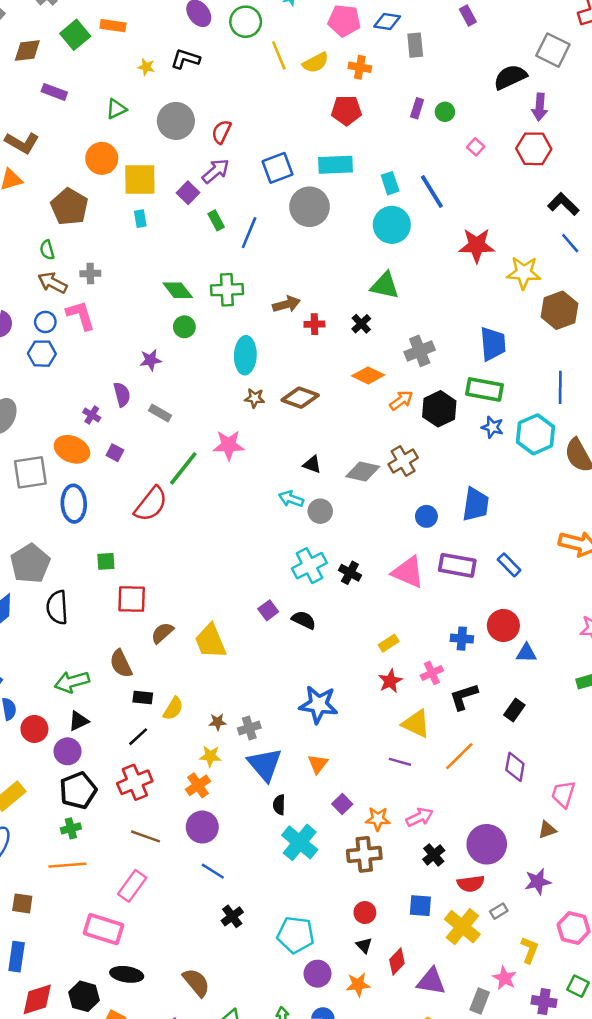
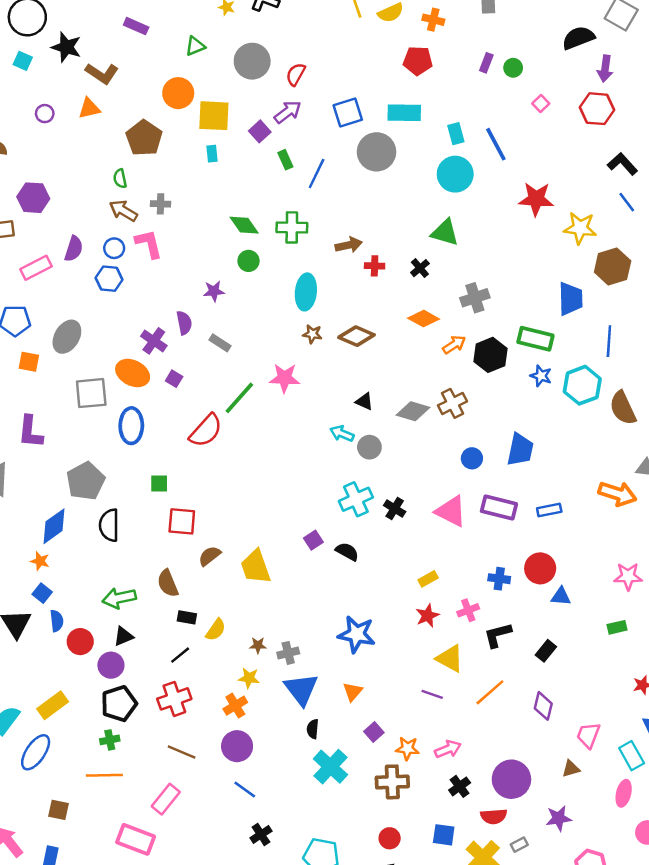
blue trapezoid: (493, 344) -> (571, 299), moved
purple cross: (92, 415) -> (154, 341), size x1.5
blue rectangle: (509, 565) -> (549, 510), turned -60

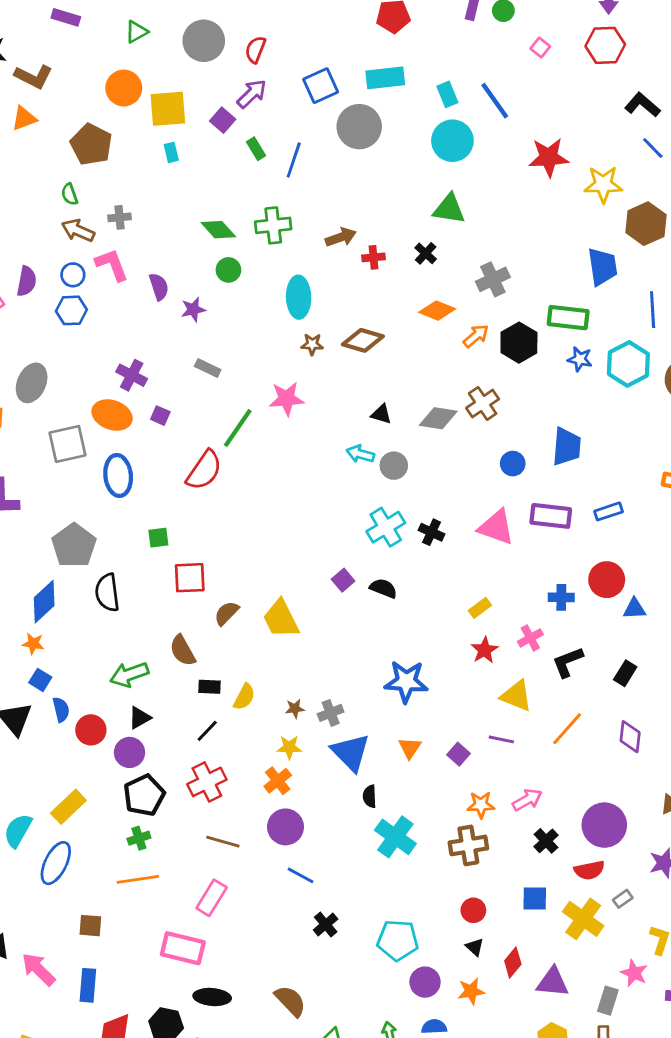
purple semicircle: (184, 323) -> (159, 287), moved
purple square: (374, 732) -> (459, 754), moved

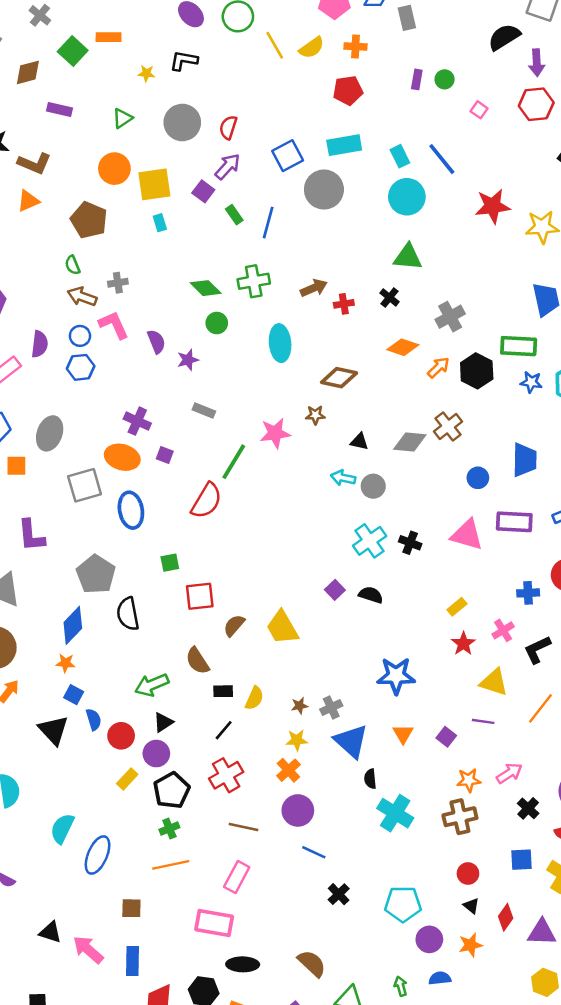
brown star: (312, 344) -> (315, 415), moved
yellow rectangle: (68, 807) -> (127, 779), moved, size x0.7

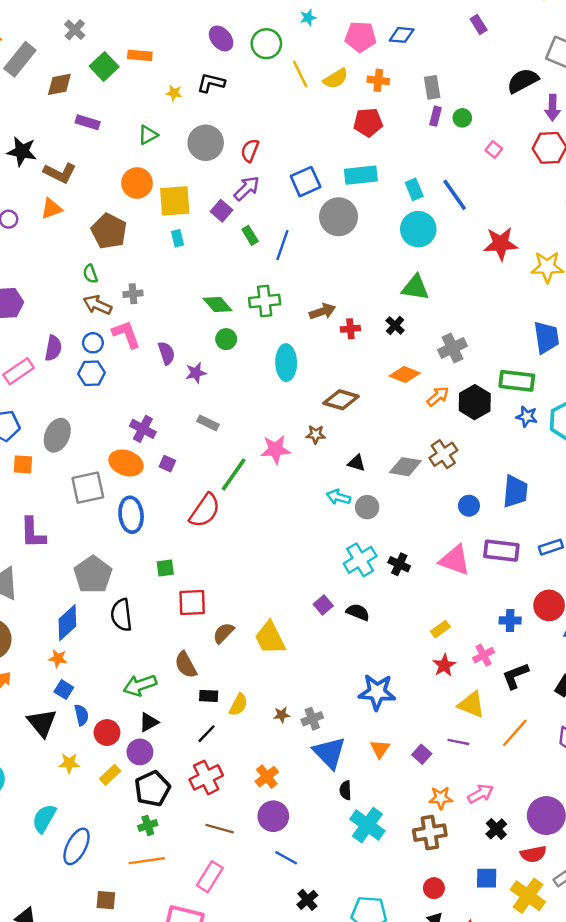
gray rectangle: (407, 18) -> (432, 87), moved
yellow star: (297, 740) -> (69, 763), moved

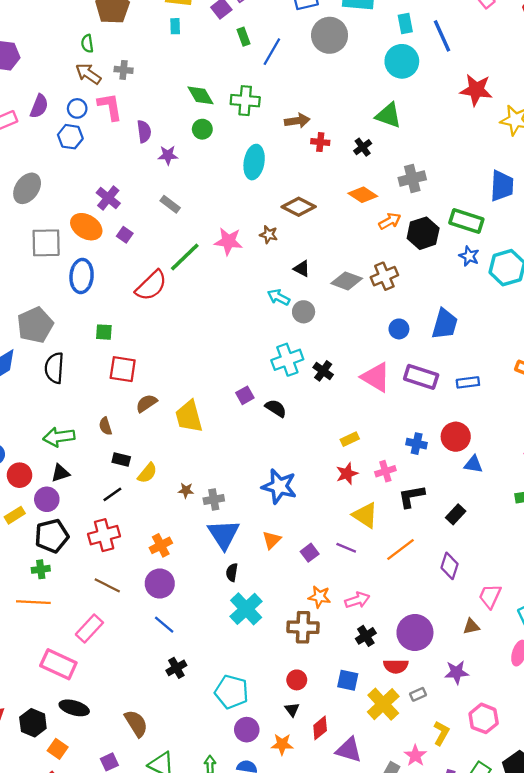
brown semicircle: (186, 665) -> (105, 426), size x0.7

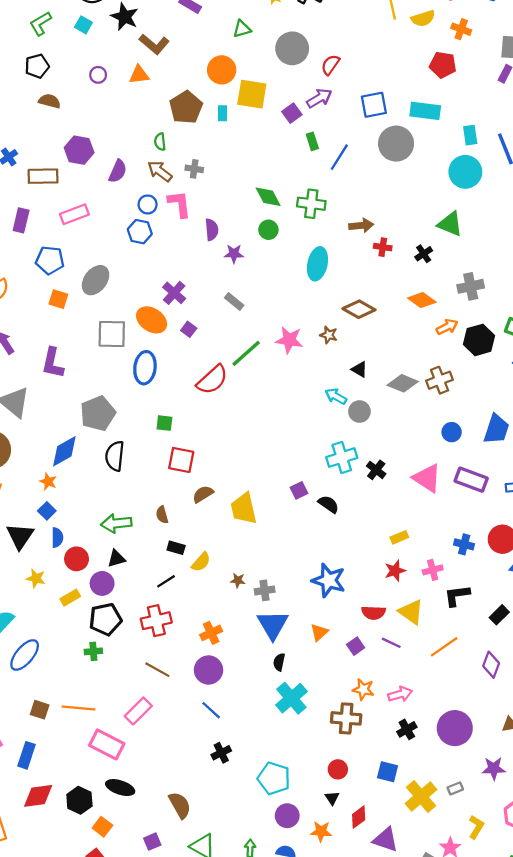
cyan rectangle: (175, 26) -> (223, 113), moved
purple semicircle: (39, 106) -> (118, 171), moved
orange line: (33, 602) -> (78, 708), moved
red semicircle: (396, 666) -> (373, 613), moved

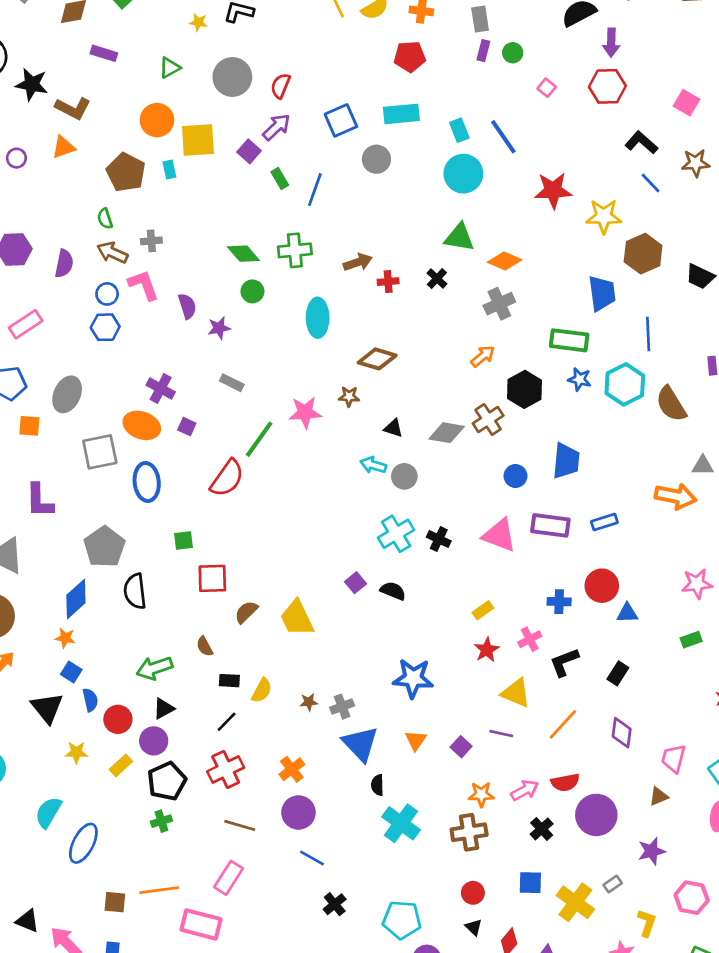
gray circle: (396, 144) -> (376, 159), size x0.7
orange diamond: (422, 300) -> (505, 261), moved
black hexagon: (479, 340) -> (525, 389), moved
red semicircle: (373, 613) -> (565, 782), moved

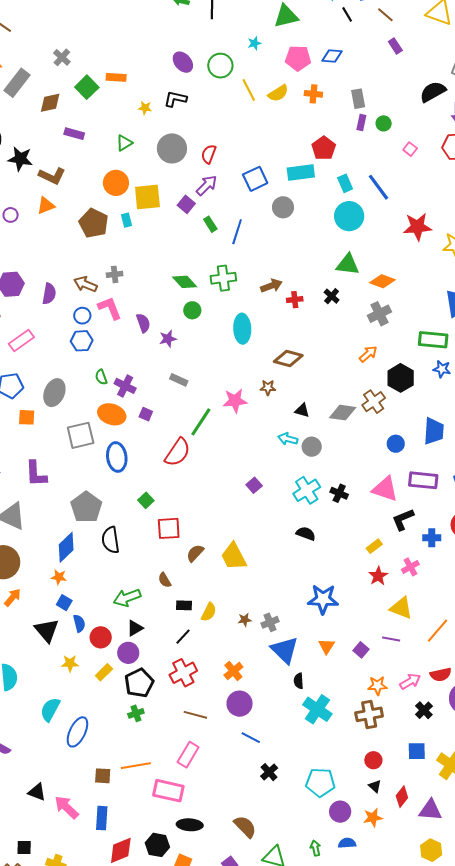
red pentagon: (410, 57) -> (324, 148), moved, turned -30
green semicircle: (105, 219) -> (101, 377), moved
green square: (183, 541) -> (146, 500), turned -35
purple square: (355, 583) -> (254, 485), moved
black L-shape: (564, 662) -> (403, 519), moved

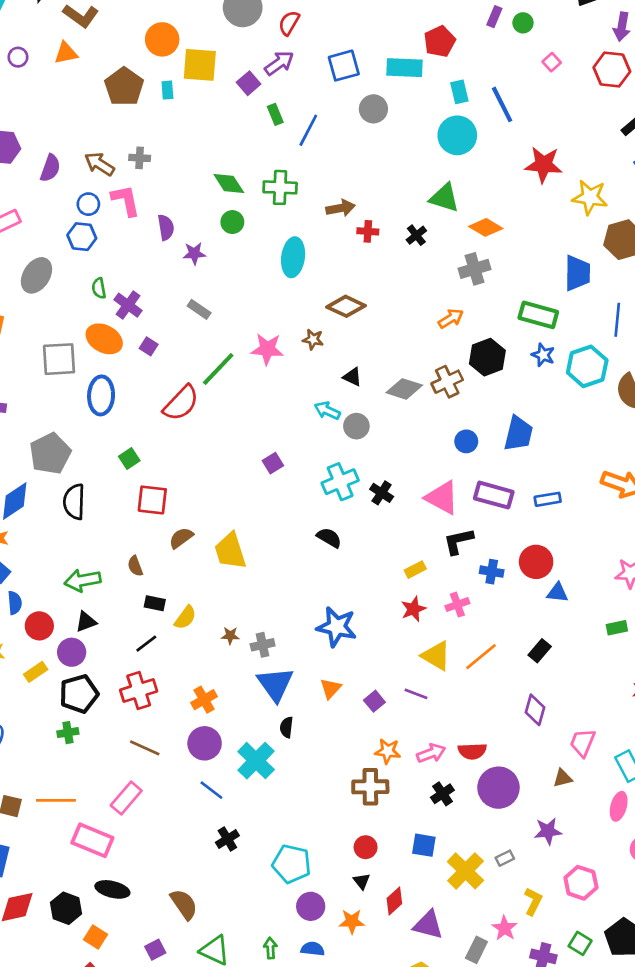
gray ellipse: (54, 393) -> (36, 275), moved
orange line: (438, 631) -> (481, 657), moved
cyan cross: (317, 709) -> (256, 761), moved

